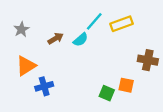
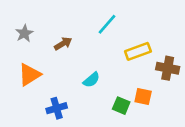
yellow rectangle: (122, 24) -> (138, 51), moved
cyan semicircle: (81, 40) -> (91, 80), moved
blue cross: (44, 86) -> (57, 108), moved

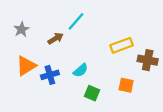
cyan line: (107, 24) -> (76, 21), moved
green square: (121, 106) -> (92, 93), moved
blue cross: (57, 108) -> (50, 75), moved

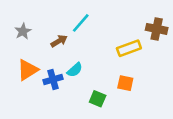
brown cross: (148, 60) -> (157, 29), moved
cyan semicircle: (81, 70) -> (75, 70), moved
orange square: (126, 85) -> (125, 83), moved

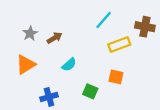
cyan line: (81, 23) -> (104, 20), moved
gray star: (23, 31) -> (30, 33), moved
blue cross: (53, 80) -> (49, 97), moved

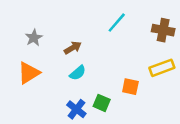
brown arrow: (55, 38) -> (73, 48), moved
yellow rectangle: (119, 45) -> (162, 68), moved
blue cross: (49, 97) -> (76, 109), moved, turned -36

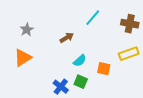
brown arrow: (73, 48) -> (67, 38), moved
cyan semicircle: (78, 73) -> (80, 61), moved

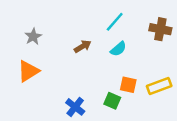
yellow rectangle: (129, 54) -> (159, 86), moved
cyan semicircle: (80, 61) -> (118, 49), moved
green square: (81, 82) -> (112, 101), moved

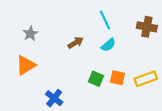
cyan line: (115, 22) -> (105, 20), turned -66
green square: (112, 101) -> (96, 79), moved
blue cross: (75, 107) -> (54, 98), moved

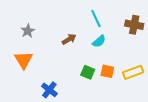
orange triangle: (26, 65) -> (24, 60), turned -30

